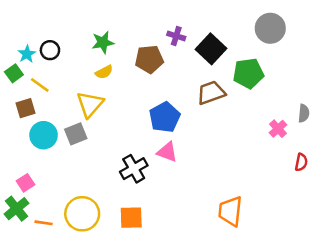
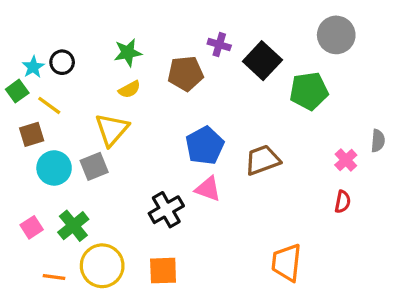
brown trapezoid: (211, 93) -> (262, 160), moved
red semicircle: (301, 162) -> (343, 202), moved
green cross: (16, 209) -> (73, 226), moved

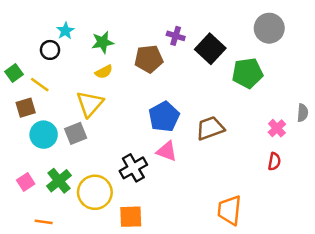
cyan star: (33, 67) -> (65, 31), moved
yellow circle: (102, 266) -> (95, 192), moved

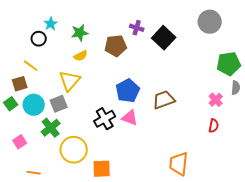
green square: (14, 73) -> (11, 104), moved
green pentagon: (247, 73) -> (229, 64), moved
black cross: (133, 168) -> (105, 119), moved
green cross: (59, 181) -> (51, 128), moved

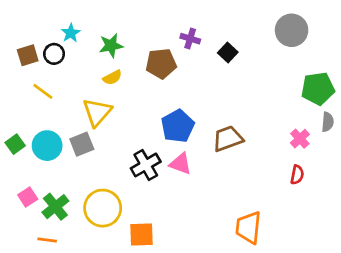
black square: (164, 38) -> (228, 52), size x0.6
brown square: (20, 84) -> (28, 55), moved
green cross: (51, 128) -> (55, 207), moved

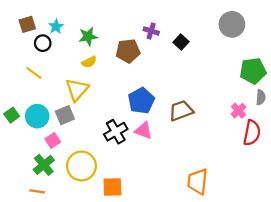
brown square: (28, 55) -> (27, 24), moved
red semicircle: (297, 175) -> (252, 133), moved, size x1.6
pink square: (28, 197) -> (53, 141), moved

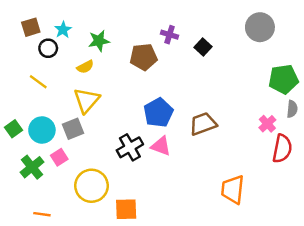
yellow semicircle: (89, 62) -> (85, 67), moved
green cross: (44, 165) -> (32, 167), moved
orange trapezoid: (198, 181) -> (233, 189), moved

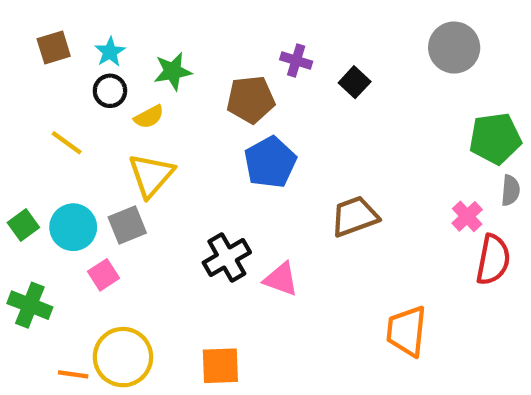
black circle: (48, 48) -> (110, 91), moved
blue pentagon: (158, 113) -> (270, 162), moved
pink triangle: (161, 146) -> (281, 279), moved
green cross: (32, 167) -> (30, 305), moved, turned -30
yellow circle: (91, 186) -> (123, 357), moved

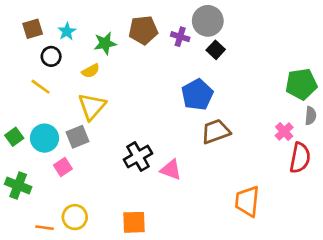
gray circle: (454, 48) -> (208, 21), moved
black circle: (110, 91) -> (51, 56), moved
brown pentagon: (251, 99) -> (143, 30), moved
blue pentagon: (270, 162) -> (197, 95), moved
yellow circle: (123, 357) -> (75, 217), size x0.7

